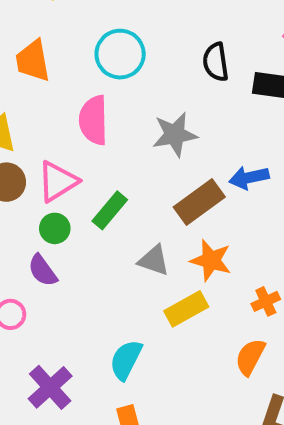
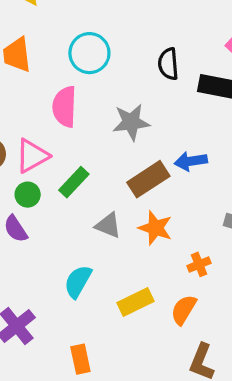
yellow rectangle: (186, 309) -> (136, 302), moved
cyan semicircle: (126, 360) -> (78, 281), moved

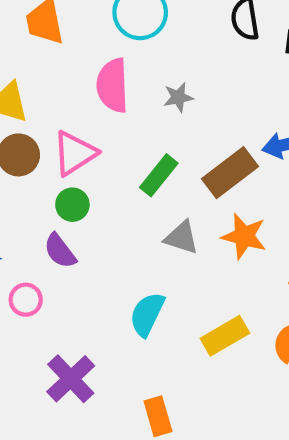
gray star: (131, 122) -> (178, 97), moved, size x0.6
green rectangle: (74, 182) -> (159, 175), moved

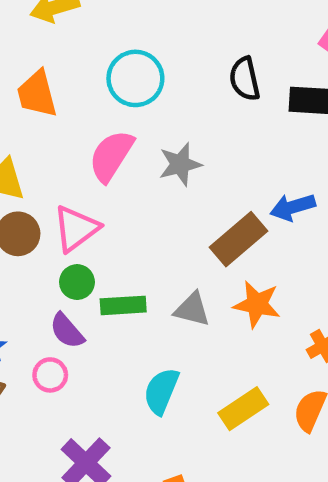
pink semicircle: (113, 85) -> (111, 156), turned 38
gray star: (178, 97) -> (180, 164), size x1.4
green rectangle: (159, 175) -> (123, 305), moved, turned 51
pink circle: (26, 300) -> (50, 375), moved

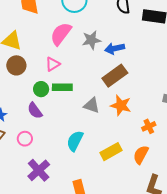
blue arrow: (293, 207) -> (115, 48), moved
pink triangle: (76, 229) -> (53, 64), moved, size x0.7
green rectangle: (123, 305) -> (62, 87), moved
pink circle: (50, 375) -> (25, 139), moved

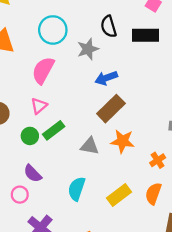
gray star: (91, 40) -> (88, 49), moved
green rectangle: (62, 87) -> (54, 130), turned -30
purple semicircle: (35, 111) -> (33, 173), moved

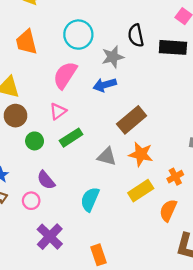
blue arrow: (106, 78) -> (105, 85), moved
green circle: (30, 136) -> (35, 141), moved
yellow rectangle: (119, 195) -> (141, 191), moved

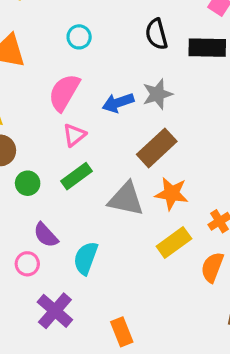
cyan circle: (78, 35) -> (79, 37), size x0.6
gray star: (113, 57) -> (157, 94), moved
pink triangle: (58, 111) -> (74, 135), moved
gray triangle: (107, 157) -> (126, 199), size x1.4
cyan semicircle: (90, 199) -> (86, 258), moved

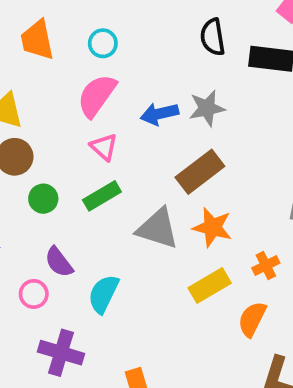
cyan circle: (79, 37) -> (103, 43), moved
pink triangle: (74, 135) -> (104, 147), turned -45
purple cross: (55, 311) -> (61, 353), turned -30

